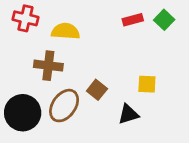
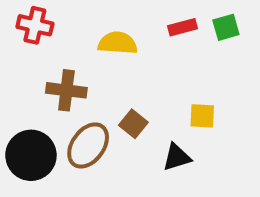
green square: (164, 20) -> (226, 27), turned 30
yellow semicircle: (65, 31) -> (118, 43), moved

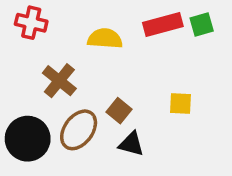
red rectangle: (183, 27) -> (163, 24), size x1.5
brown cross: (66, 90) -> (59, 81), turned 32
black triangle: (177, 157) -> (131, 144), moved, turned 32

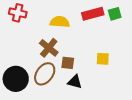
brown cross: (59, 81) -> (49, 48), moved
brown square: (119, 111) -> (68, 63), turned -32

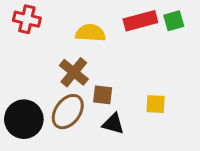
yellow square: (103, 59) -> (156, 104), moved

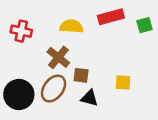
red cross: (27, 19) -> (21, 31), moved
green square: (174, 21) -> (144, 25), moved

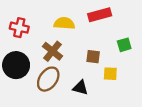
green square: (144, 25) -> (124, 45), moved
brown square: (81, 75) -> (93, 57), moved
black circle: (19, 94) -> (16, 65), moved

